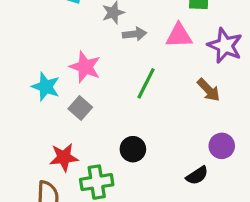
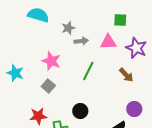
cyan star: (46, 87) -> (15, 73), moved

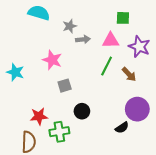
green line: (88, 71) -> (107, 66), moved
gray square: (48, 86) -> (65, 86), moved, turned 32
purple circle: (134, 109) -> (137, 109), size x1.5

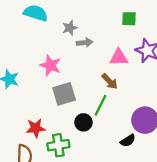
pink triangle: (111, 40) -> (119, 57), moved
green line: (107, 66) -> (101, 105), moved
brown arrow: (129, 74) -> (110, 81), moved
gray square: (65, 86) -> (64, 94), size x1.5

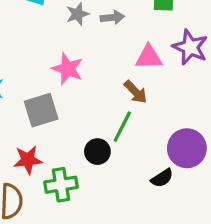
gray arrow: (85, 43) -> (112, 17), moved
pink star: (50, 65) -> (68, 69), moved
gray square: (64, 94) -> (41, 110), moved

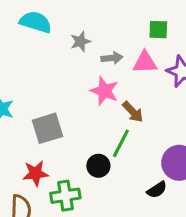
gray arrow: (112, 17) -> (112, 58), moved
pink triangle: (149, 57) -> (145, 62), moved
pink star: (68, 69) -> (104, 91), moved

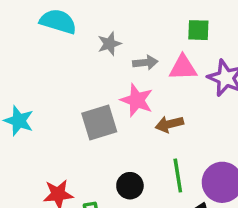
brown arrow: (133, 112) -> (169, 124), turned 120
gray square: (48, 128) -> (99, 122), moved
green line: (121, 143) -> (178, 175), moved, turned -36

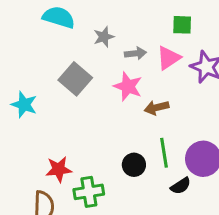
pink triangle: (183, 68) -> (169, 58), turned -32
gray square: (99, 122) -> (75, 79), moved, turned -32
black circle: (130, 186) -> (134, 165), moved

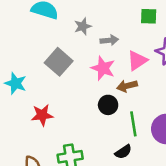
pink triangle: (169, 58) -> (137, 61), moved
black circle: (134, 165) -> (108, 105), moved
red star: (59, 169) -> (42, 115), moved
black semicircle: (181, 186) -> (123, 152), moved

